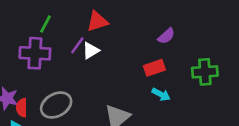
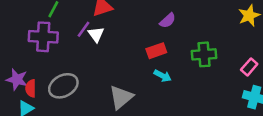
white triangle: (91, 51) -> (96, 34), turned -36

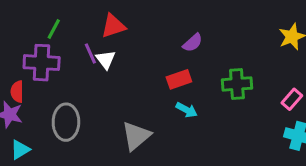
purple line: (83, 29) -> (90, 53), turned -60
gray ellipse: (63, 86) -> (66, 122), turned -60
red semicircle: (31, 88) -> (17, 92), moved

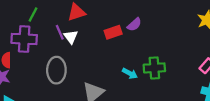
red rectangle: (179, 79) -> (113, 32), moved
green cross: (237, 84) -> (154, 68), moved
gray ellipse: (66, 122) -> (56, 70), moved

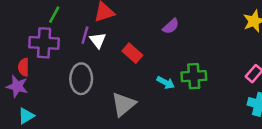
purple line: (60, 32) -> (85, 35), turned 40
red rectangle: (113, 32) -> (132, 53), moved, turned 60

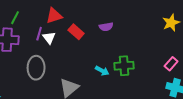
purple semicircle: (171, 26) -> (106, 27), turned 32
red rectangle: (132, 53) -> (76, 32), moved

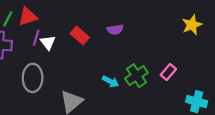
red triangle: (54, 16) -> (28, 17), moved
pink rectangle: (171, 64) -> (168, 72), moved
green cross: (124, 66) -> (136, 76), turned -30

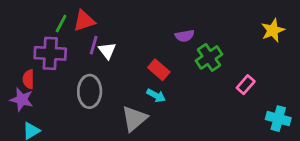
red rectangle: (80, 35) -> (159, 70), moved
green cross: (136, 76) -> (209, 57), moved
cyan arrow: (110, 81) -> (156, 95), moved

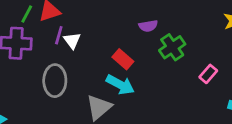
cyan arrow: (156, 95) -> (120, 85), size x1.5

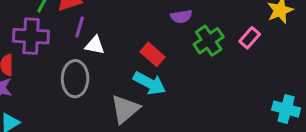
white triangle: (72, 41) -> (95, 45), moved, turned -42
pink rectangle: (208, 74) -> (250, 38), moved

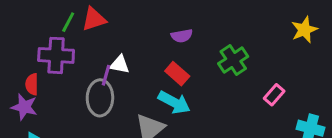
purple semicircle: (181, 16) -> (182, 36), moved
purple line: (80, 27) -> (106, 75), moved
pink rectangle: (250, 38) -> (274, 95), moved

